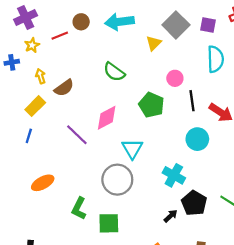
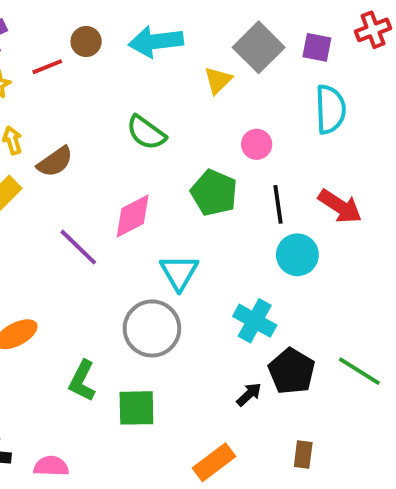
black line: (192, 101) -> (278, 204), moved

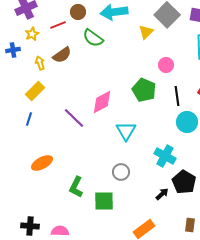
green semicircle: (146, 133) -> (93, 38), moved
brown semicircle: (55, 162) -> (62, 55), moved
gray circle: (152, 328) -> (121, 172), moved, size x0.6

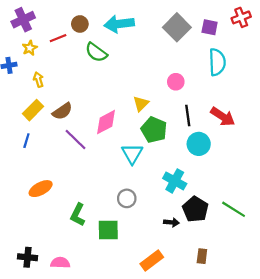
yellow triangle: (146, 32) -> (141, 104), moved
brown semicircle: (62, 55) -> (62, 111), moved
green pentagon: (144, 90) -> (154, 130), moved
black arrow: (162, 194) -> (171, 222), turned 48

